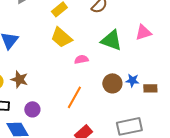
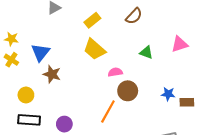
green triangle: (111, 40) -> (146, 52), size x0.6
brown star: (19, 79) -> (52, 74), moved
brown circle: (112, 83) -> (128, 91), moved

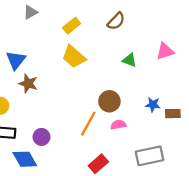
pink semicircle: (115, 72) -> (118, 125), moved

